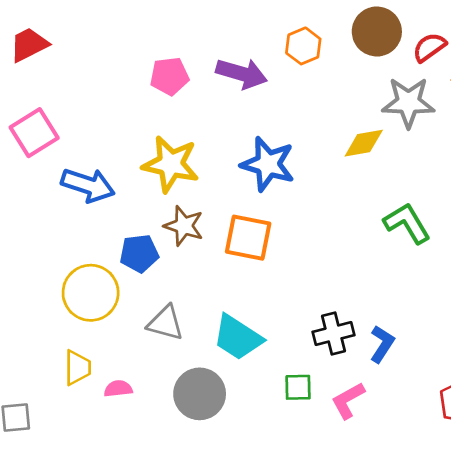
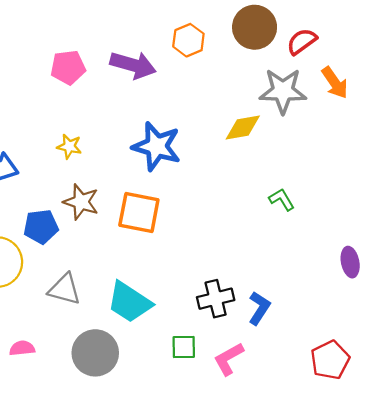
yellow star: (171, 164) -> (69, 146), size x0.5
green L-shape: (407, 223) -> (282, 200), size x0.6

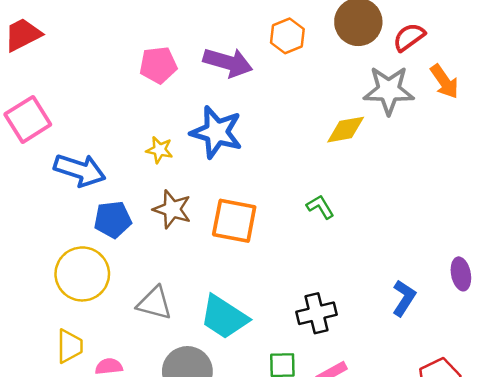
blue star: (157, 146) -> (216, 132), moved
green L-shape: (282, 200) -> (320, 207), moved
blue pentagon: (41, 227) -> (113, 220), moved
blue L-shape: (259, 308) -> (404, 298), moved

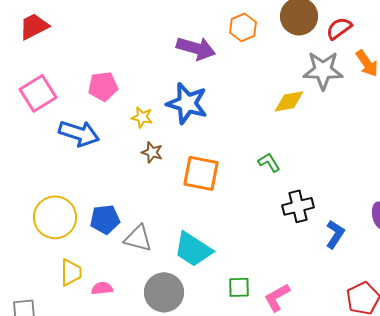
pink pentagon: (158, 65) -> (103, 86), moved
brown star: (172, 209) -> (152, 152), moved, size x0.7
blue pentagon: (113, 220) -> (105, 219), moved
yellow circle: (82, 274) -> (55, 217), moved
black cross: (317, 313) -> (298, 206), moved

